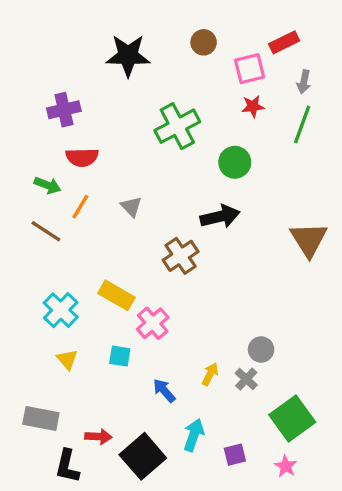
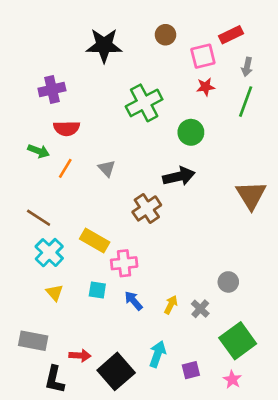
brown line: (46, 231) -> (39, 218), moved
pink cross: (153, 323) -> (124, 263), turned 35
gray circle: (261, 350) -> (228, 282), moved
blue arrow: (164, 391) -> (133, 301), moved

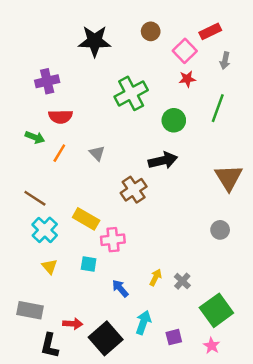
pink square: (203, 56) -> (185, 51), turned -30
green line: (246, 102) -> (218, 108), moved
gray circle: (228, 282) -> (220, 230), moved
blue arrow: (133, 301) -> (120, 288), moved

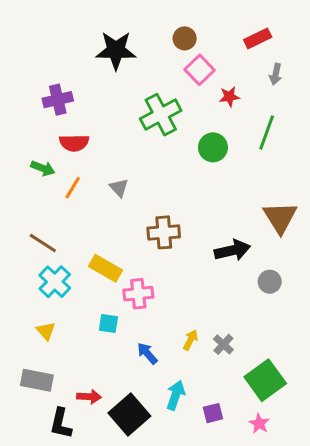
pink square: (185, 51) -> (200, 70), moved
black arrow: (163, 160) -> (232, 250), moved
brown cross: (134, 190) -> (164, 232), turned 30
yellow triangle: (50, 266) -> (46, 331), moved

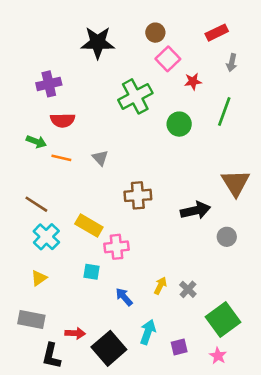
orange line: (73, 188) -> (61, 158), turned 72
yellow triangle: (46, 331) -> (39, 278), turned 36

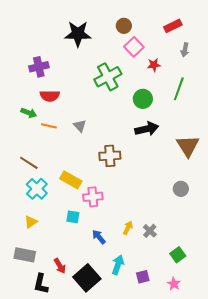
black arrow: (195, 210) -> (147, 129), moved
green square: (223, 319) -> (178, 255), size x0.6
red arrow: (75, 333) -> (60, 266), turned 56

